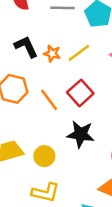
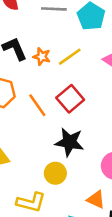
yellow circle: (44, 156) -> (55, 173), moved

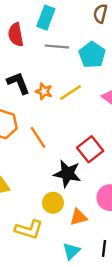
red square: (70, 99) -> (90, 149), moved
orange triangle: (96, 200) -> (78, 217), moved, turned -42

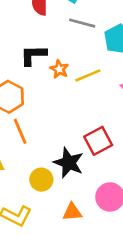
black L-shape: (18, 83) -> (33, 55), turned -80
orange line: (38, 137) -> (20, 131), moved
yellow circle: (53, 203) -> (41, 180), moved

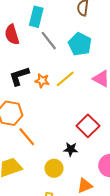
gray line: (82, 23) -> (49, 41), turned 54
black star: (69, 163) -> (71, 149), size x0.6

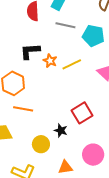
gray line: (49, 41) -> (65, 25), turned -54
cyan pentagon: (80, 44) -> (93, 36), turned -30
orange line: (27, 137) -> (23, 109), turned -54

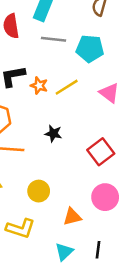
red square: (82, 113) -> (101, 152), moved
black star: (61, 130) -> (53, 133), moved

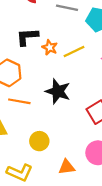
black star: (53, 133) -> (58, 91), size x1.6

